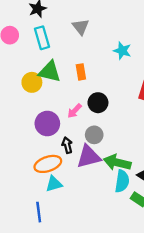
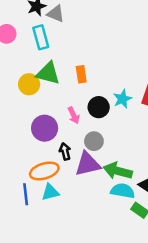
gray triangle: (81, 27) -> (56, 14), moved, turned -30
cyan star: (122, 51) -> (122, 99), moved, turned 30
pink arrow: (74, 111) -> (74, 115), turned -70
cyan semicircle: (122, 181) -> (123, 191), turned -90
blue line: (39, 212) -> (26, 194), moved

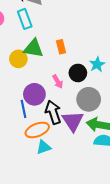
gray circle: (94, 141) -> (89, 99), moved, size x1.5
black arrow: (65, 152) -> (53, 112), size x1.6
purple triangle: (88, 164) -> (73, 121), turned -45
blue line: (26, 194) -> (23, 109), moved

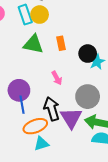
yellow circle: (18, 59) -> (40, 15), moved
black circle: (78, 73) -> (88, 54), moved
purple circle: (34, 94) -> (19, 90), moved

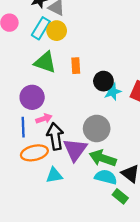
cyan rectangle: (25, 15) -> (41, 28), turned 42
pink arrow: (57, 78) -> (44, 119), moved, turned -88
purple circle: (19, 90) -> (32, 97), moved
cyan triangle: (41, 144) -> (54, 175), moved

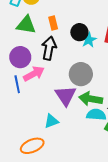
pink arrow: (44, 119) -> (34, 74), size x1.5
black arrow: (55, 136) -> (49, 48), moved, turned 30
orange ellipse: (34, 153) -> (32, 146), moved

